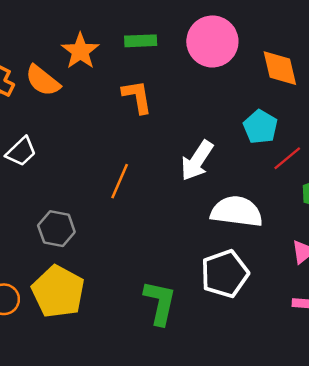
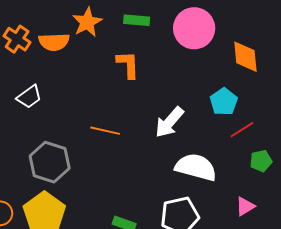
orange semicircle: (43, 81) -> (54, 42), turned -48
orange line: (120, 181) -> (105, 131), turned 72
gray hexagon: (56, 229) -> (50, 162), size x1.4

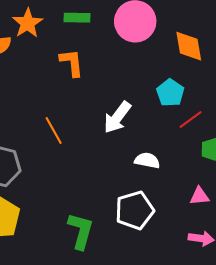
orange line: (105, 131) -> (54, 131), turned 52
white semicircle: (196, 167) -> (147, 160), size x0.6
pink triangle: (245, 206) -> (199, 196), turned 30

